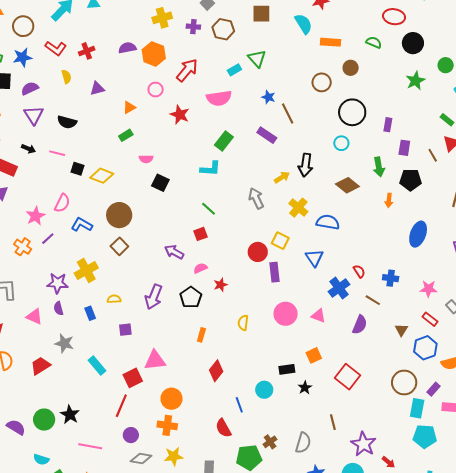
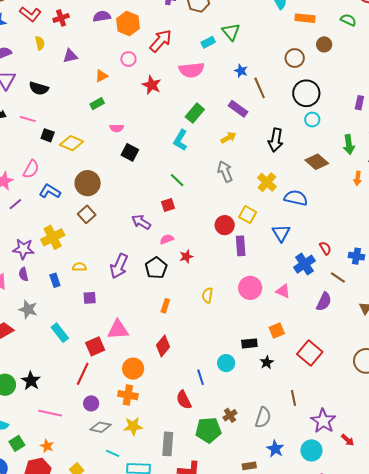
black circle: (352, 112) -> (306, 93), moved
cyan L-shape: (210, 169) -> (180, 140), turned 115
yellow arrow: (282, 177) -> (228, 138), moved
red diamond: (216, 371) -> (163, 346), moved

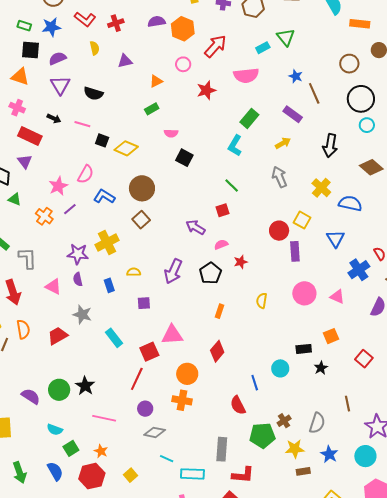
red star: (152, 85) -> (206, 90), turned 30
red square: (310, 353) -> (364, 359), size x0.7
yellow star: (133, 426) -> (295, 449), moved

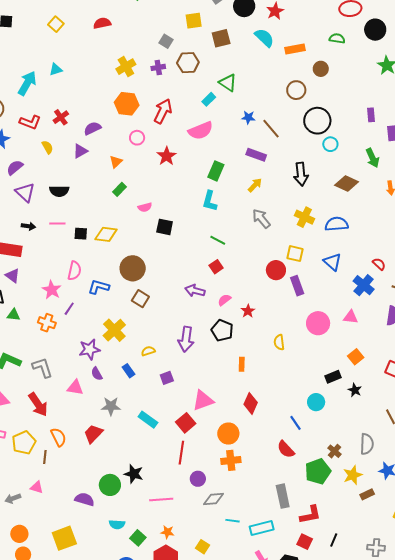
purple semicircle: (157, 22) -> (92, 128), moved

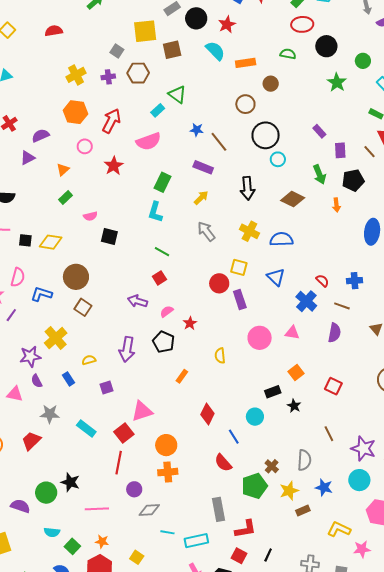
yellow square: (194, 21) -> (145, 31), size x1.4
purple rectangle: (371, 115) -> (319, 131), turned -40
orange rectangle: (242, 364) -> (182, 376), turned 32
red diamond: (251, 403) -> (207, 414), moved

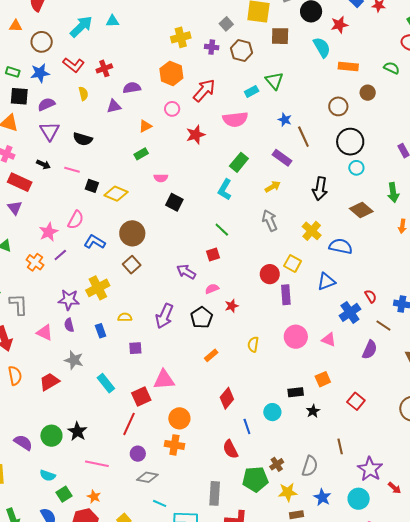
blue triangle: (276, 277) -> (326, 282), turned 42

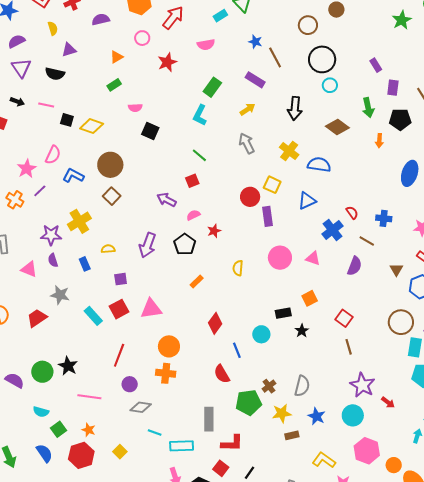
purple triangle: (114, 106) -> (69, 50), moved
pink semicircle: (235, 119) -> (206, 45), size x0.7
red square: (141, 396) -> (119, 309), moved
brown line: (340, 446) -> (349, 347), moved

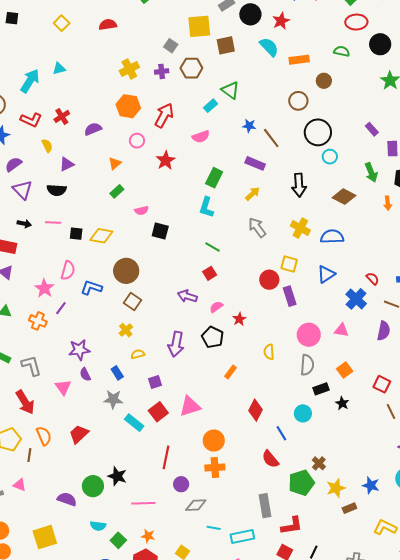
yellow cross: (79, 221) -> (126, 330), moved, size x0.6
pink triangle: (29, 269) -> (63, 387), turned 42
gray star: (60, 295) -> (113, 399), moved
gray semicircle: (302, 386) -> (307, 365), moved

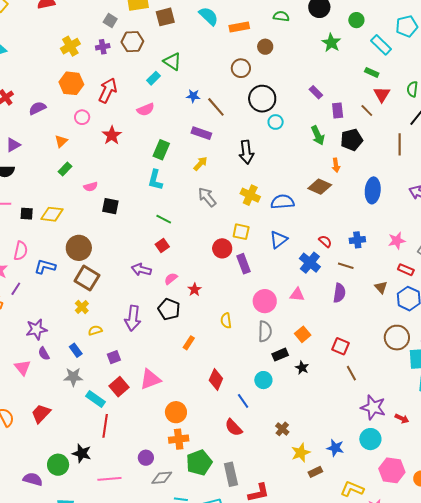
brown diamond: (344, 197) -> (320, 187), moved
brown square: (133, 301) -> (87, 278), size x1.4
red line: (166, 457) -> (105, 426), moved
green pentagon: (301, 483) -> (199, 463), moved

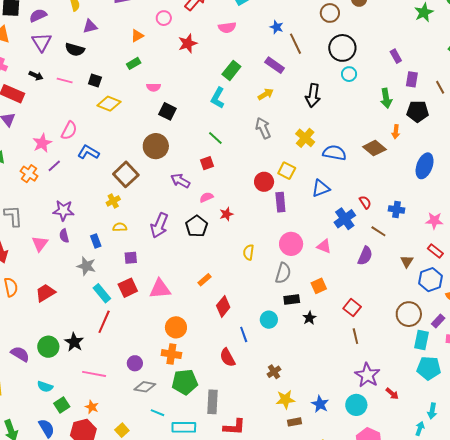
black square: (27, 214) -> (95, 81), moved
brown circle: (79, 248) -> (156, 146), moved
orange rectangle: (189, 343) -> (205, 280), moved

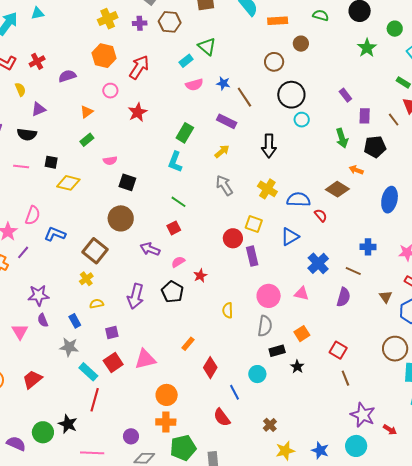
pink semicircle: (227, 28) -> (194, 85), moved
orange arrow: (396, 132) -> (356, 170), turned 112
red semicircle: (365, 202) -> (321, 215), moved

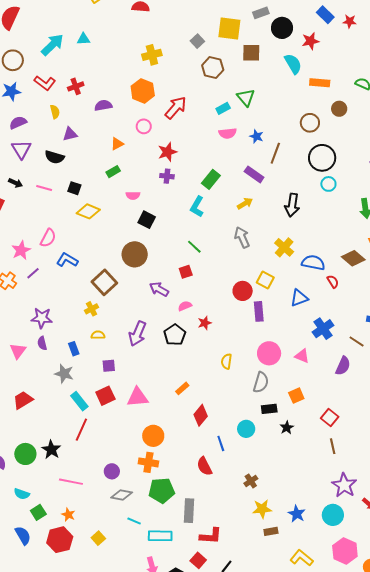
purple cross: (140, 23) -> (167, 176), moved
brown line: (244, 97) -> (275, 153), turned 45

